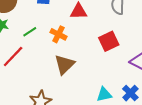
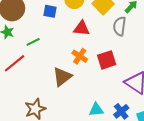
orange cross: (58, 34) -> (80, 56), moved

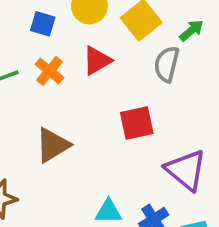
red triangle: (82, 28) -> (97, 61), turned -42
orange cross: (80, 56) -> (49, 71), moved

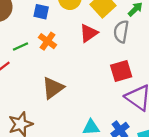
red triangle: (97, 61) -> (89, 33), moved
red square: (137, 123) -> (121, 71), moved

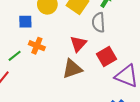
red triangle: (89, 33) -> (78, 44), moved
brown triangle: (53, 88) -> (72, 69), moved, turned 30

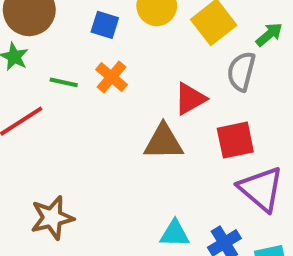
green line: (15, 56) -> (64, 82), turned 32

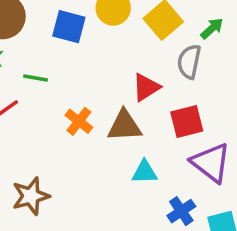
blue square: (105, 25) -> (69, 27), size x1.4
orange cross: (112, 77) -> (79, 121), moved
cyan triangle: (175, 234) -> (145, 172), moved

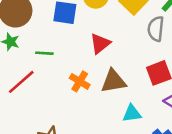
red triangle: (146, 87) -> (100, 44), moved

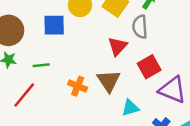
red triangle: (100, 44) -> (118, 46), moved
brown triangle: (113, 81) -> (109, 81), turned -45

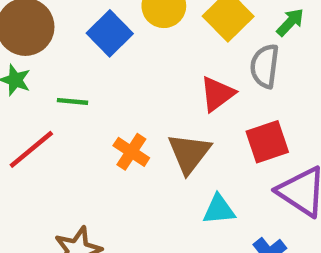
blue square: (54, 25) -> (110, 33), turned 35

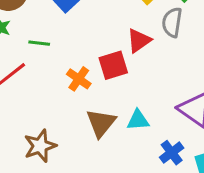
red square: (267, 142) -> (113, 65), moved
brown triangle: (189, 153) -> (101, 123), moved

